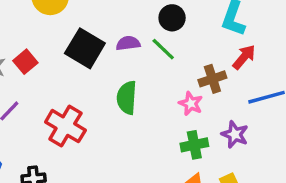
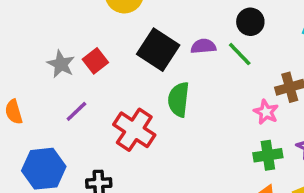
green semicircle: (127, 98) -> (179, 99), moved

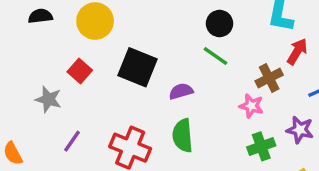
purple semicircle: (203, 46) -> (181, 91), moved
red square: (95, 61) -> (80, 71), moved
green semicircle: (179, 99) -> (183, 136), moved

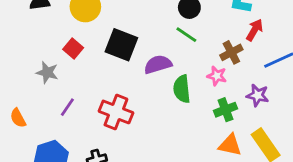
purple semicircle: (181, 91) -> (158, 64), size x1.4
green semicircle: (183, 136) -> (182, 89), moved

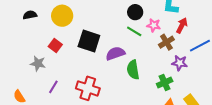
pink star: (217, 76) -> (154, 25), moved
purple star: (258, 95) -> (180, 63), moved

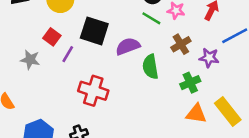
brown cross: (166, 42) -> (181, 44), moved
purple line: (53, 87) -> (68, 54), moved

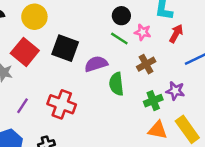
red square: (52, 37) -> (25, 52), size x1.6
purple line: (68, 54) -> (22, 106), moved
purple star: (209, 58) -> (175, 91), moved

